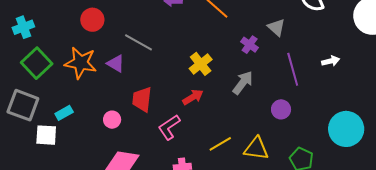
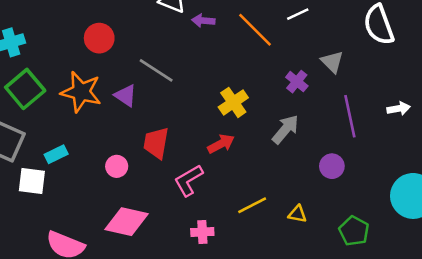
yellow triangle: (256, 149) -> (298, 214), size x0.6

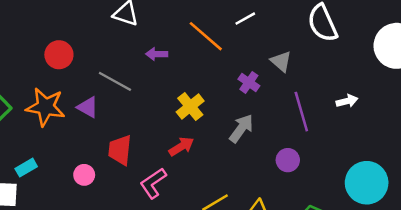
purple arrow: (203, 21) -> (157, 54), moved

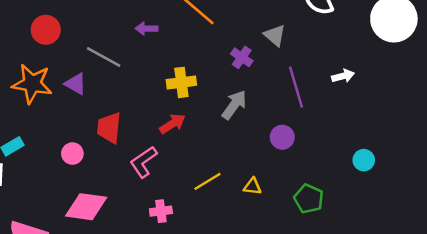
yellow cross: (190, 106) -> (181, 82), turned 32
cyan circle: (367, 183) -> (364, 160), size x0.5

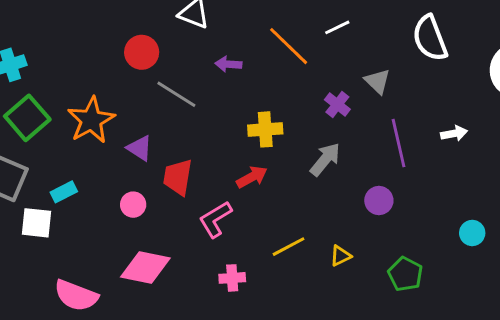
red circle: (46, 30) -> (142, 52), moved
orange star: (32, 84) -> (91, 120), turned 30
purple triangle: (76, 84) -> (140, 148), moved
yellow triangle: (252, 186) -> (341, 256), turned -36

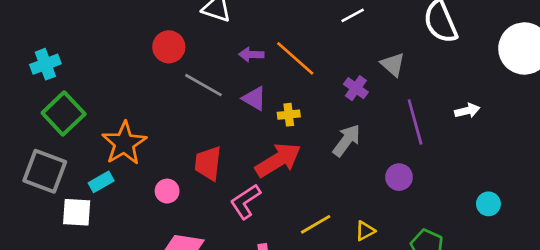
orange line: (289, 46) -> (295, 58), moved
orange star: (91, 120) -> (124, 143), moved
yellow cross: (265, 129) -> (289, 115), size x0.7
purple triangle: (140, 148) -> (254, 98), moved
red arrow: (252, 177) -> (278, 160), size x1.6

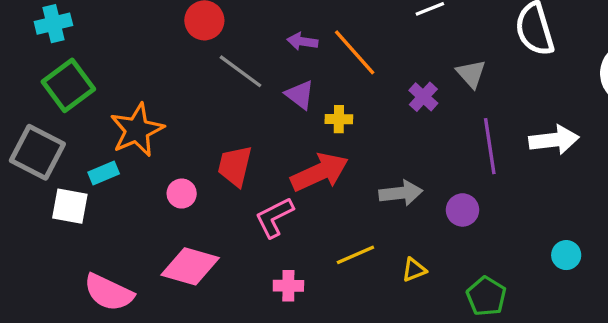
white arrow: (467, 111) -> (554, 140), size x1.6
gray arrow: (347, 140) -> (401, 193), moved, turned 40

